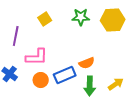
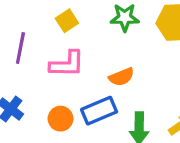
pink L-shape: (37, 57) -> (67, 64), moved
orange semicircle: (87, 63) -> (122, 77), moved

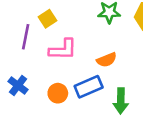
yellow square: (67, 21) -> (48, 19), moved

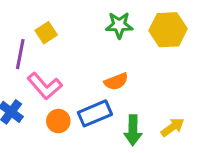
pink L-shape: (63, 50) -> (45, 86), moved, turned 48

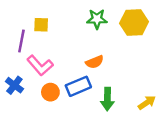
yellow square: (46, 33) -> (41, 25), turned 35
yellow arrow: (173, 127) -> (147, 103), moved

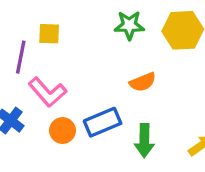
orange semicircle: (95, 62) -> (143, 82), moved

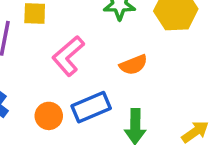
pink L-shape: (47, 92) -> (68, 56), moved, turned 90

